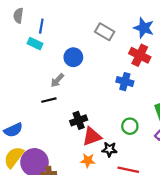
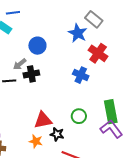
blue line: (41, 26) -> (13, 13), turned 64
blue star: (144, 28) -> (78, 33), moved
gray rectangle: (105, 32) -> (94, 19), moved
black cross: (79, 120) -> (31, 74), moved

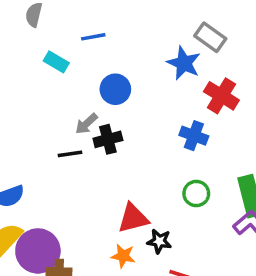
blue line: (13, 13) -> (93, 37), moved
green circle: (79, 116) -> (196, 194), moved

